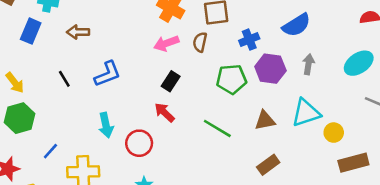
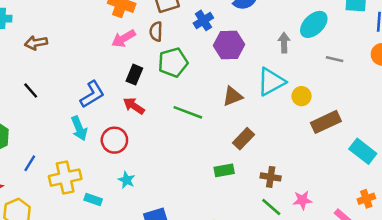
gray arrow: (308, 64) -> (284, 43), moved
blue L-shape: (108, 74) -> (92, 94), moved
green pentagon: (231, 79) -> (173, 62), moved

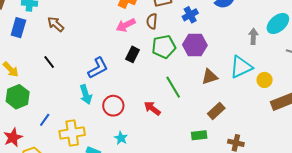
brown arrow: (36, 43) -> (56, 24), turned 48
purple hexagon: (229, 45) -> (195, 45), moved
red arrow: (134, 106) -> (152, 108), moved
green line: (188, 112) -> (173, 87), turned 35

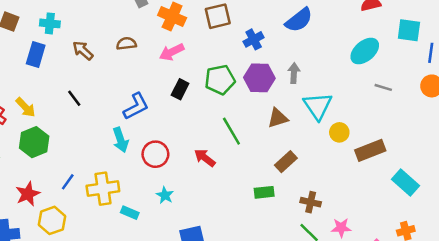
brown semicircle: (152, 21) -> (126, 44), moved, turned 77
gray arrow: (253, 36) -> (294, 73), moved
cyan triangle: (241, 67) -> (318, 106), turned -40
yellow circle: (265, 80) -> (339, 132), moved
blue line: (45, 120) -> (68, 182), moved

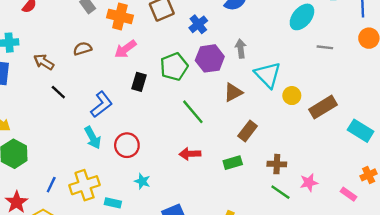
black line: (74, 98) -> (58, 92), moved
red arrow: (205, 158) -> (190, 154), moved, turned -30

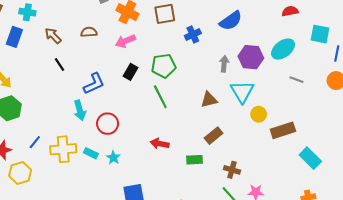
purple hexagon: (210, 58) -> (251, 57), moved
green line: (193, 112) -> (160, 97), moved
cyan rectangle: (113, 203) -> (91, 153), moved

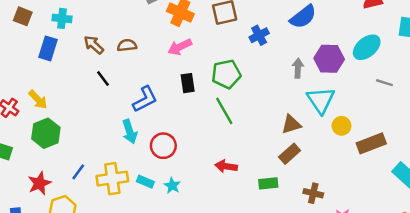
brown semicircle: (89, 32) -> (127, 45), moved
black rectangle: (131, 72) -> (188, 83), turned -35
brown triangle: (209, 100) -> (291, 124), moved

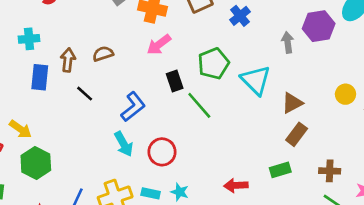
brown arrow: (94, 45) -> (68, 60), turned 65
blue rectangle: (48, 48) -> (40, 77), moved
cyan triangle: (321, 100) -> (256, 80), moved
green line: (224, 111) -> (199, 105), moved
red arrow: (226, 166) -> (236, 185), moved

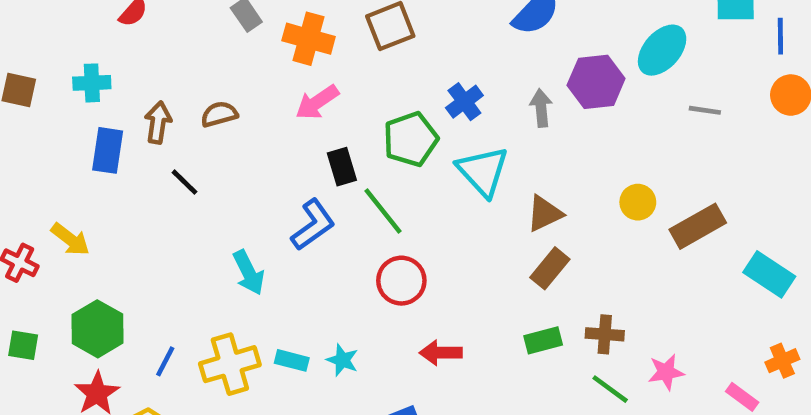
blue cross: (240, 16) -> (464, 102), moved
blue L-shape: (133, 107) -> (313, 225), moved
red circle: (162, 152) -> (401, 281), moved
green hexagon: (36, 163) -> (97, 329), moved
green rectangle: (280, 170) -> (543, 340), moved

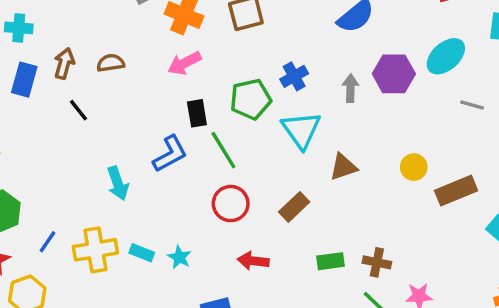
brown rectangle: (550, 268) -> (294, 207), moved

